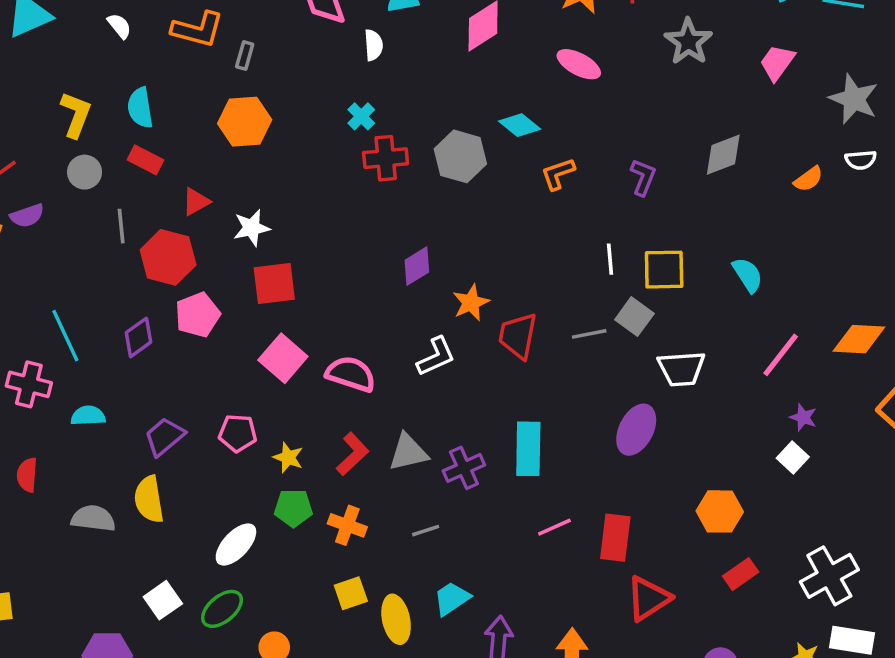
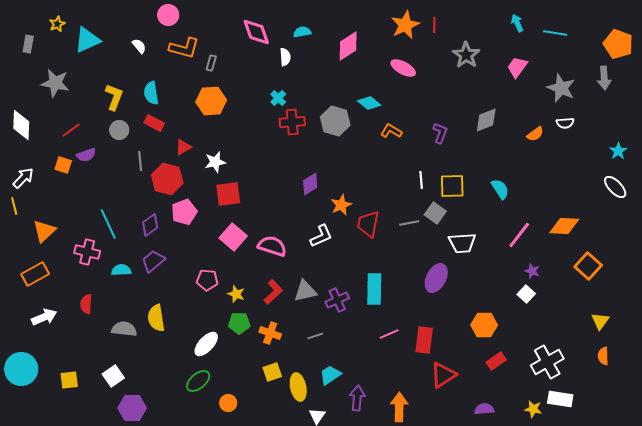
orange L-shape: (558, 174) -> (391, 131), turned 50
purple trapezoid: (165, 437) -> (153, 261), moved
white square: (163, 600) -> (113, 376), moved

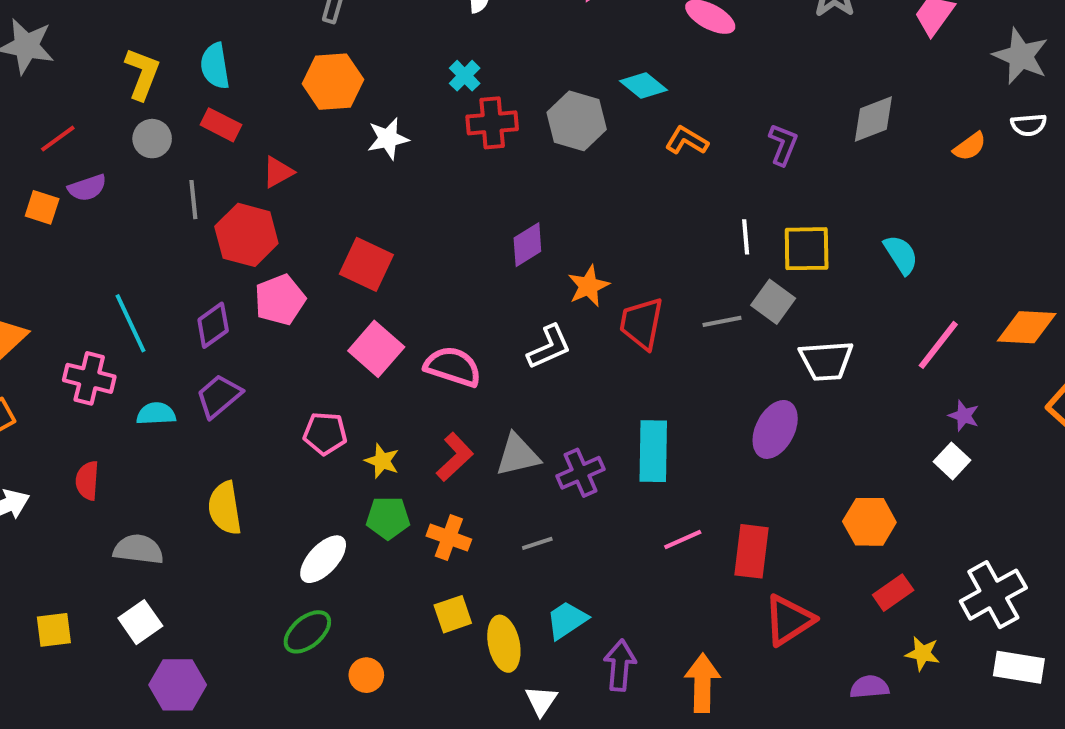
white star: (215, 162) -> (388, 139), moved
red square: (228, 194) -> (366, 264), turned 32
gray semicircle: (124, 329) -> (138, 549), moved
yellow star: (533, 409) -> (923, 653), moved

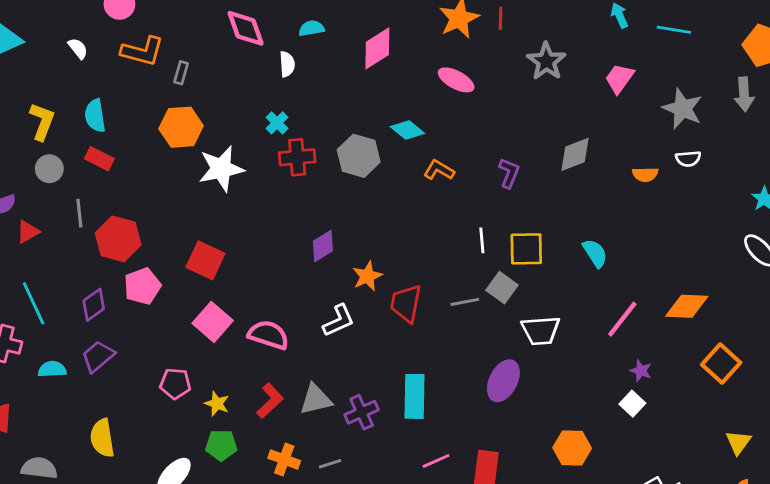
white star: (388, 139) -> (221, 169), size x1.5
orange semicircle: (970, 146) -> (645, 174), turned 35
red triangle: (278, 172) -> (28, 232), moved
orange cross: (449, 538) -> (284, 459), moved

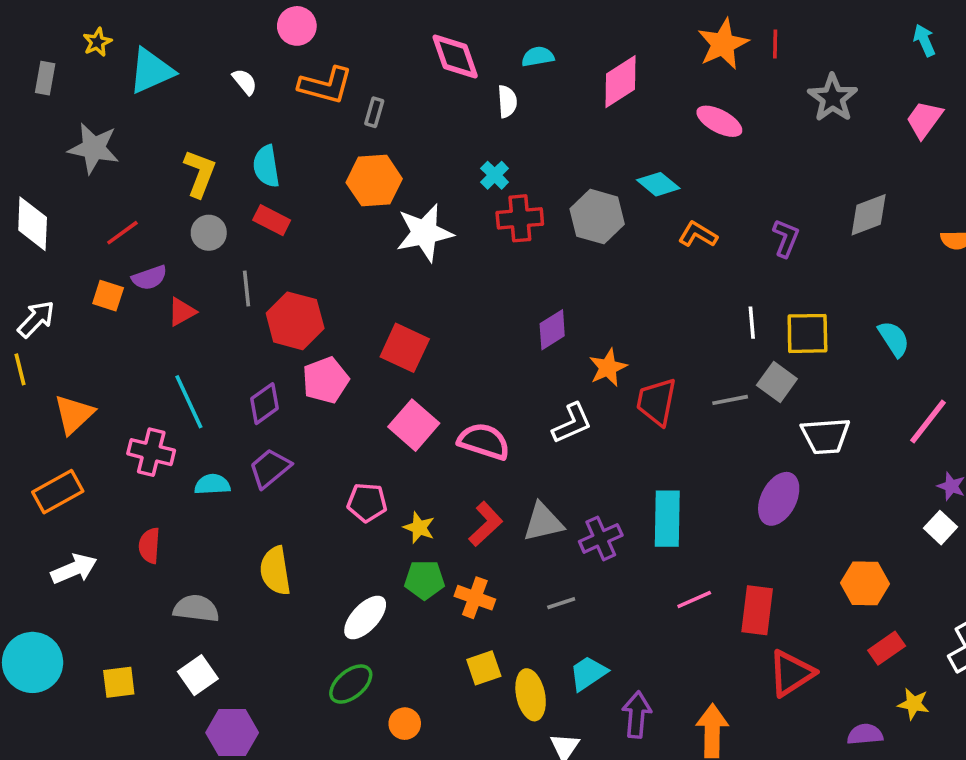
orange cross: (284, 459) -> (475, 598), moved

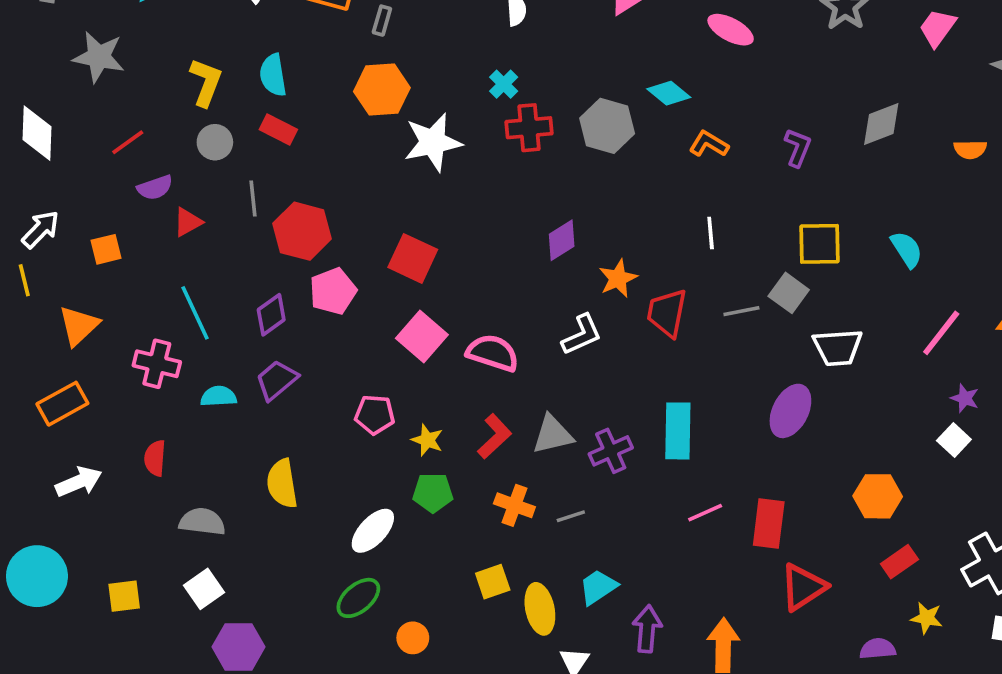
orange square: (108, 296) -> (106, 249), moved, turned -32
white line: (752, 323) -> (711, 233), moved
orange cross: (475, 598) -> (514, 505), moved

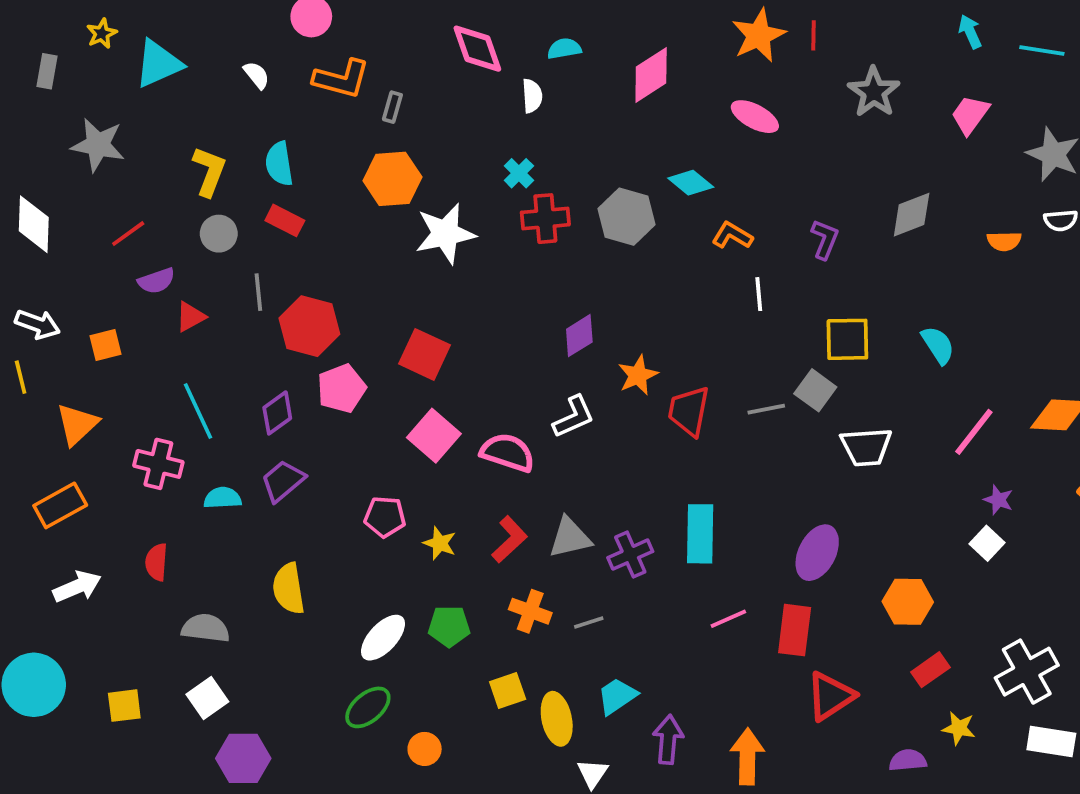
white arrow: (41, 229) -> (38, 324), turned 66
white line: (711, 233) -> (759, 294), moved
white L-shape: (582, 335) -> (574, 417), moved
purple ellipse: (790, 411) -> (817, 553), moved
green pentagon: (433, 493) -> (449, 626), moved

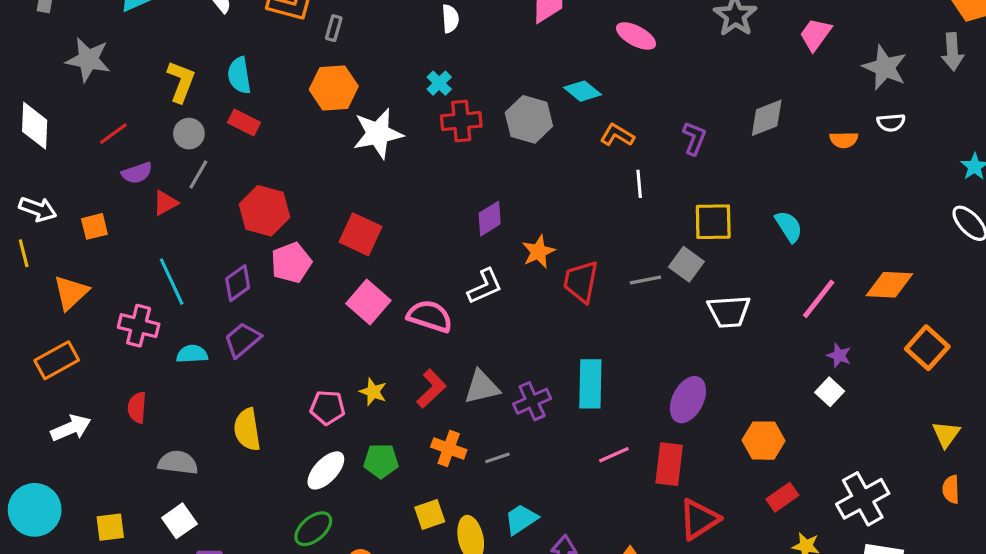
gray line: (258, 292) -> (198, 174), moved, turned 36
pink pentagon: (385, 517) -> (327, 407), moved

